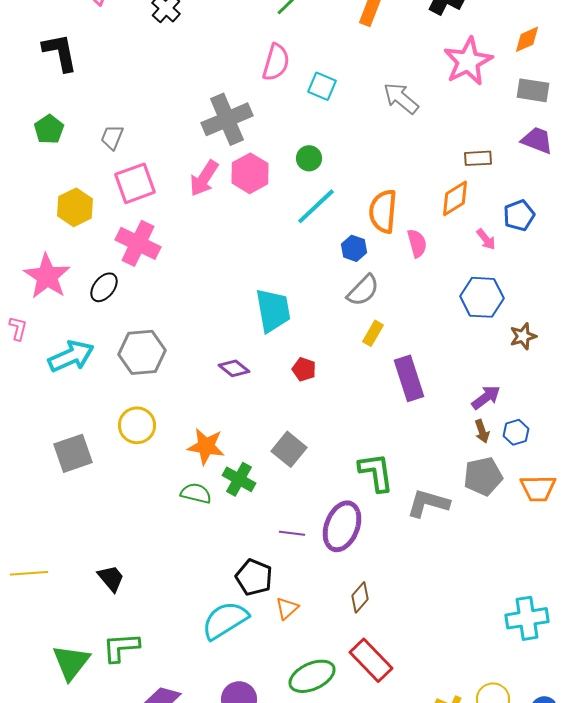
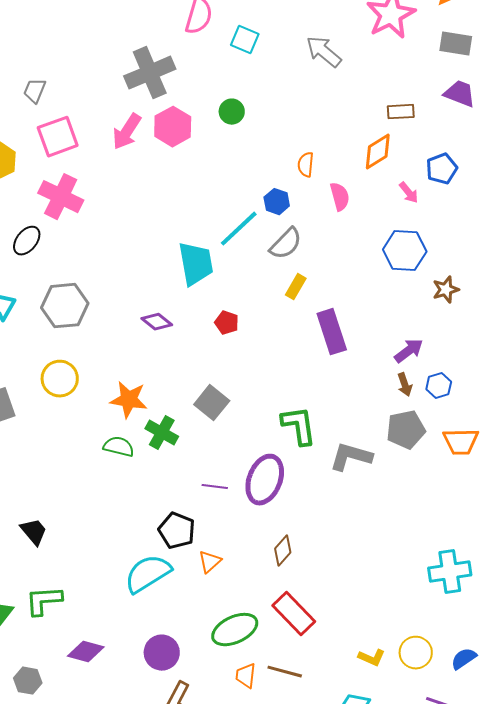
cyan line: (316, 206) -> (239, 229), moved
orange semicircle: (383, 211) -> (306, 165), size x0.6

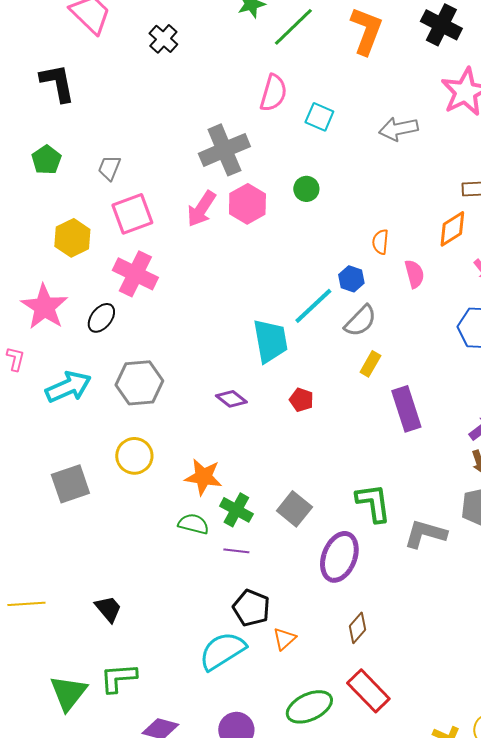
gray arrow: (324, 52) -> (398, 129), turned -51
gray square: (212, 403) -> (294, 509), moved
purple line: (215, 487) -> (236, 551), moved

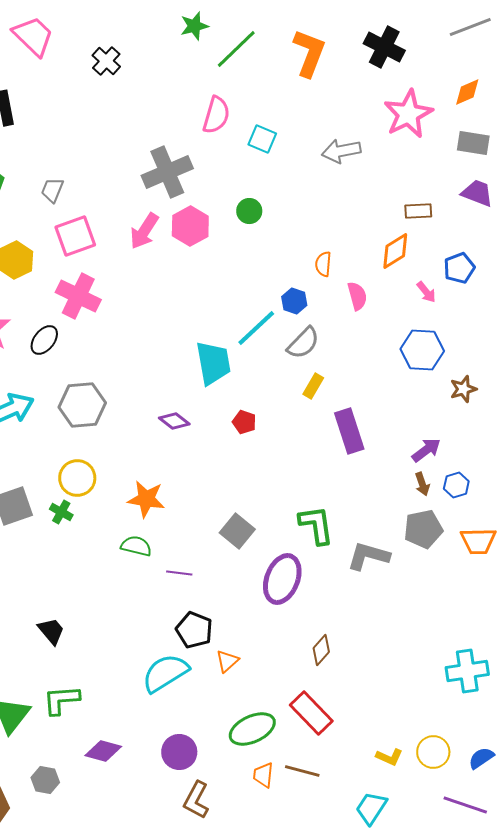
green cross: (236, 510) -> (61, 512), moved, size x0.7
brown diamond: (357, 628) -> (321, 650), moved

